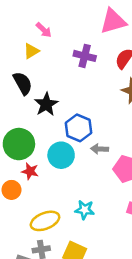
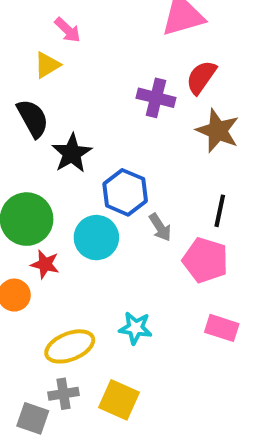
purple cross: (85, 56) -> (156, 98), moved
gray arrow: (100, 149) -> (160, 227), turned -126

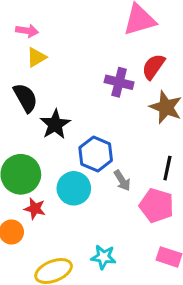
pink arrow: (68, 30) -> (27, 31), moved, turned -35

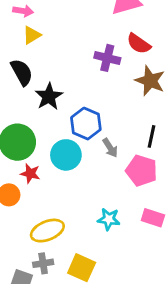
red semicircle: (153, 67) -> (139, 44), turned -90
cyan star: (103, 257) -> (109, 219), moved

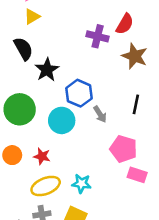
red semicircle: (139, 44) -> (125, 24), turned -95
pink pentagon: (142, 171) -> (124, 149), moved
red star: (30, 173) -> (42, 156), moved
cyan star: (109, 219) -> (81, 184), moved

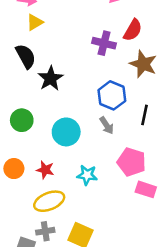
blue hexagon: (79, 93) -> (112, 95), moved
green circle: (20, 109) -> (22, 120), size x0.7
cyan star: (81, 184) -> (87, 175), moved

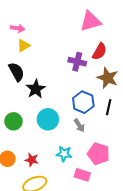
black line: (145, 115) -> (109, 107), moved
cyan circle: (66, 132) -> (48, 119), moved
cyan star: (87, 175) -> (64, 154), moved
pink rectangle: (146, 189) -> (82, 175), moved

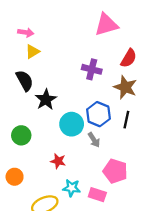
red semicircle: (100, 52) -> (129, 58), moved
cyan circle: (48, 119) -> (72, 124), moved
cyan star: (64, 154) -> (72, 188), moved
red star: (32, 160) -> (58, 161), moved

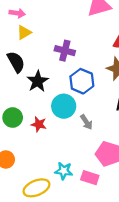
purple cross: (92, 69) -> (65, 51), moved
blue hexagon: (98, 114) -> (82, 81), moved
red star: (58, 161) -> (39, 124), moved

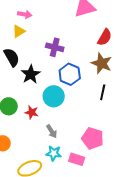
pink arrow: (17, 13) -> (25, 14), moved
gray arrow: (86, 122) -> (52, 131), moved

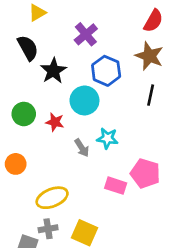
purple cross: (55, 47) -> (86, 34), turned 36
pink pentagon: (93, 138) -> (145, 173), moved
cyan star: (54, 153) -> (107, 138), moved

